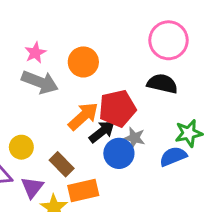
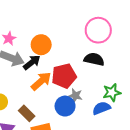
black arrow: (102, 132) -> (32, 62), moved

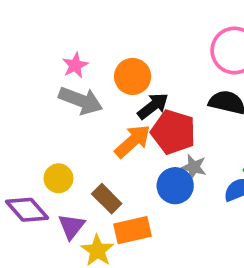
black arrow: (32, 62) -> (153, 106), moved
red pentagon: (64, 76) -> (173, 132), turned 30

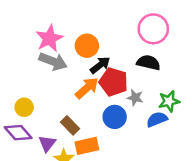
pink star: (75, 65) -> (49, 38), size x1.6
gray star: (194, 167) -> (135, 98), moved
yellow circle: (58, 178) -> (24, 107), moved

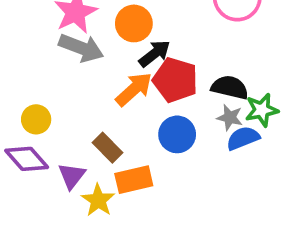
black semicircle: (148, 63) -> (230, 87), moved
gray star: (135, 98) -> (230, 117), moved

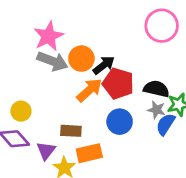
orange circle: (134, 23) -> (81, 59), moved
blue semicircle: (243, 138) -> (166, 124), turned -35
brown rectangle: (108, 148) -> (71, 131), turned -42

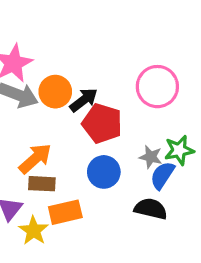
pink circle: (162, 26) -> (157, 87), moved
black semicircle: (156, 89) -> (151, 209), moved
orange arrow: (89, 90) -> (35, 159), moved

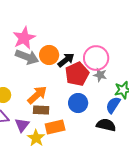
pink circle: (157, 87) -> (96, 58), moved
red pentagon: (102, 123) -> (77, 74), turned 30
gray star: (151, 157) -> (100, 75), moved

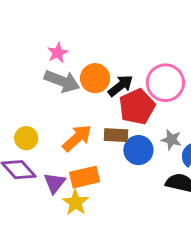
pink star: (24, 38) -> (58, 53), size x0.6
gray star: (100, 75) -> (171, 140), moved
brown rectangle: (41, 110) -> (116, 135), moved
orange rectangle: (55, 127) -> (85, 177), moved

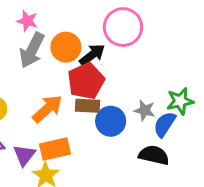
pink star: (58, 53) -> (27, 21), turned -30
gray arrow: (62, 81) -> (32, 50), turned 96
pink circle: (165, 83) -> (123, 27), moved
red pentagon: (137, 107) -> (86, 81), moved

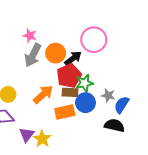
green star: (180, 101) -> (84, 83), moved
orange rectangle: (55, 149) -> (65, 112), moved
purple triangle: (24, 155) -> (27, 135), moved

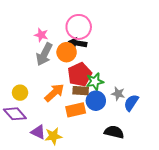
pink circle: (94, 40) -> (79, 27), moved
black arrow: (73, 58) -> (78, 43), moved, turned -132
black semicircle: (114, 125) -> (114, 132), moved
purple triangle: (27, 135) -> (38, 132), turned -42
yellow star: (42, 139) -> (53, 136), turned 30

